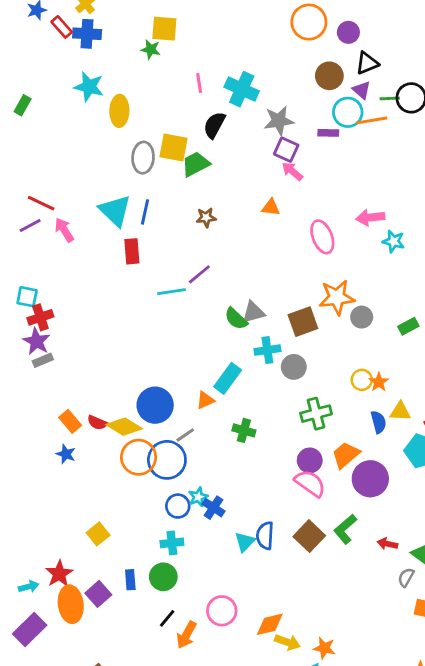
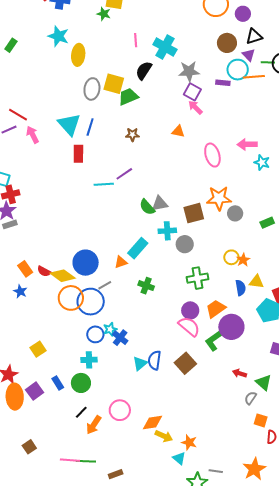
green L-shape: (345, 529) -> (214, 341), moved
blue rectangle: (130, 580) -> (58, 383), turned -32

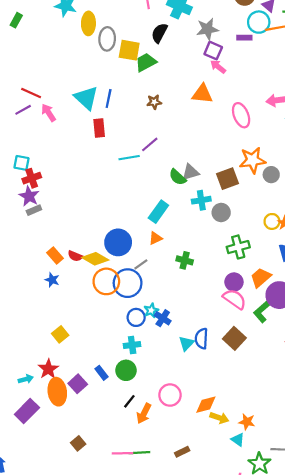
gray ellipse: (92, 89) -> (107, 39), moved
orange triangle: (178, 131) -> (202, 94), size x1.5
cyan rectangle: (138, 248) -> (158, 212), moved
yellow square: (38, 349) -> (60, 334), moved
brown rectangle: (116, 474) -> (182, 452), moved

